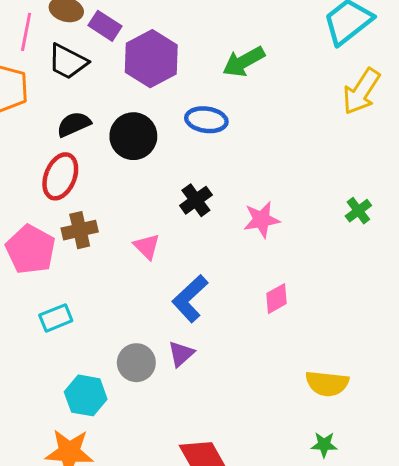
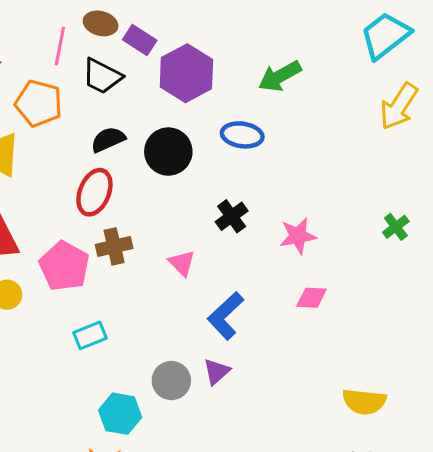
pink diamond: (276, 299) -> (311, 298), moved, turned 32

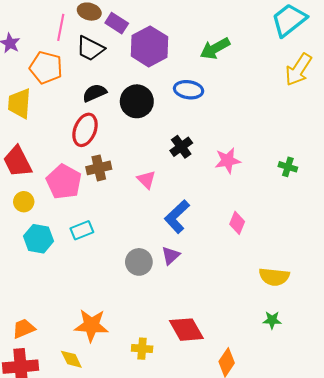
green cross: (396, 227) -> (288, 167), moved, turned -36
pink diamond: (311, 298) -> (237, 223), moved, turned -70
cyan hexagon: (120, 414) -> (39, 239), moved

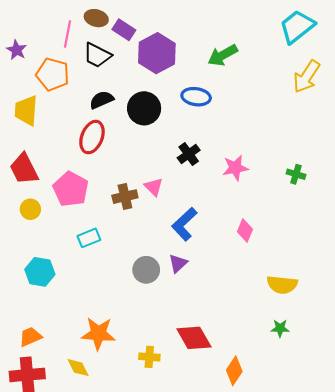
brown cross: (99, 168) -> (125, 197), moved
cyan hexagon: (39, 239) -> (40, 272), moved

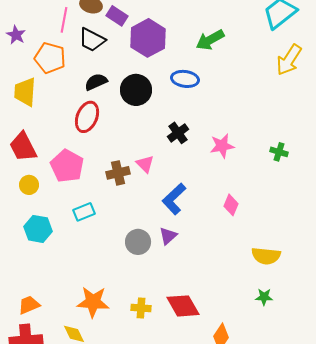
cyan hexagon: (40, 272) -> (38, 229), moved
yellow cross: (149, 357) -> (141, 308), moved

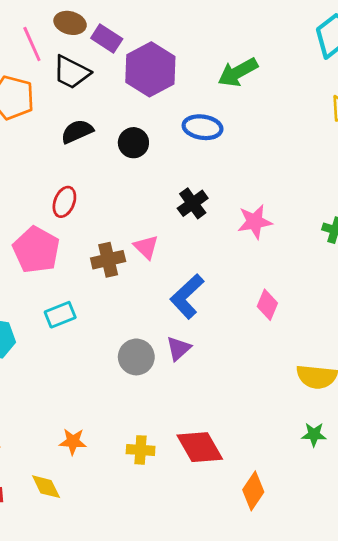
pink line: (64, 20) -> (32, 44), turned -35
black circle: (136, 90) -> (133, 143), size x0.7
red ellipse: (87, 117) -> (64, 202), moved, size x0.7
orange star: (93, 302) -> (73, 442), size x0.6

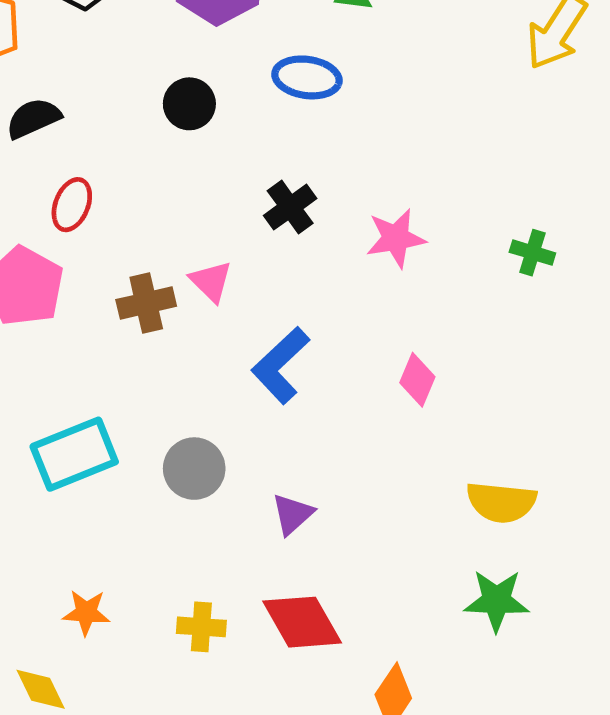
black semicircle: (77, 131) -> (33, 118), moved
cyan rectangle: (60, 315) -> (74, 454), moved, size x1.6
purple triangle: (179, 349) -> (293, 514), moved
green star: (314, 434) -> (496, 601), size x1.5

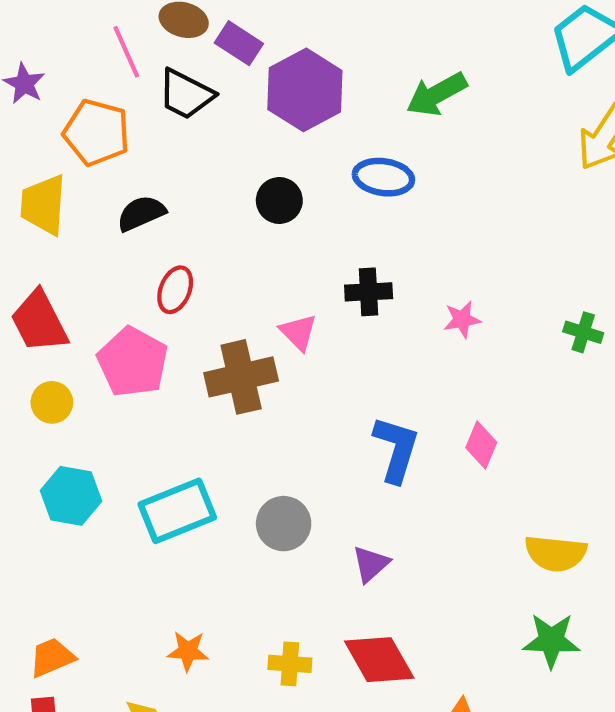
black cross: (290, 207) -> (369, 292), turned 33
pink star: (396, 238) -> (462, 320), size x0.7
pink triangle: (211, 281) -> (298, 332), moved
brown cross: (146, 303) -> (241, 377), size x1.4
blue L-shape: (281, 365) -> (396, 449), moved, turned 150

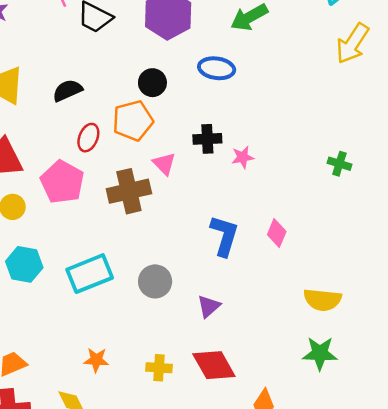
orange pentagon: (97, 132) -> (133, 121), moved, turned -30
pink star: (462, 320) -> (243, 157), moved

